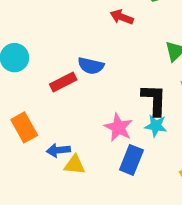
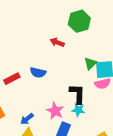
red rectangle: (63, 82) -> (12, 79), moved
blue arrow: (58, 150) -> (27, 119), moved, turned -32

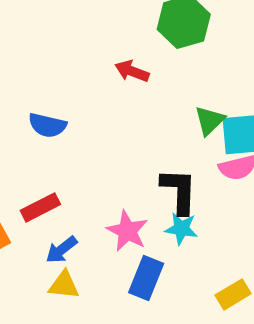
blue semicircle: (38, 73) -> (47, 125), moved
red rectangle: (12, 79) -> (40, 207), moved

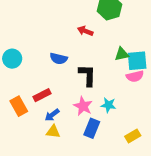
green triangle: (210, 121) -> (122, 54), turned 32
blue semicircle: (47, 125) -> (59, 59), moved
black L-shape: (179, 191) -> (87, 75), moved

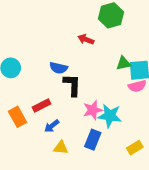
black L-shape: (87, 75) -> (72, 85), moved
cyan star: (108, 105) -> (110, 116), size x1.5
pink star: (83, 106) -> (93, 110), moved, turned 30
yellow triangle: (53, 132) -> (61, 148), moved

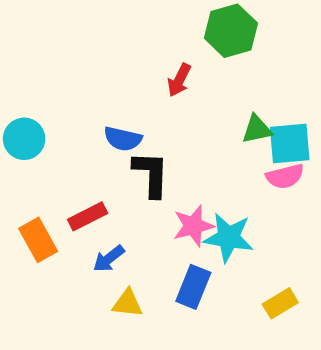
red arrow: (86, 39) -> (179, 80), turned -84

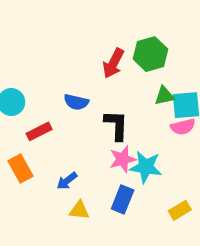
green hexagon: (231, 31) -> (150, 54), moved
red arrow: (179, 80) -> (113, 63), size x1.4
black L-shape: (151, 174) -> (116, 125), moved
red rectangle: (88, 216) -> (39, 131), moved

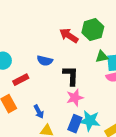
red arrow: (113, 63) -> (69, 36), turned 96
cyan star: (146, 167) -> (90, 121), moved
blue arrow: (67, 181) -> (39, 112), turned -80

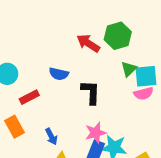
green triangle: (102, 57) -> (129, 69), turned -32
pink star: (75, 98) -> (96, 133), moved

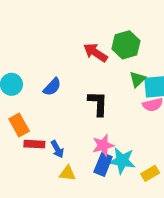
blue semicircle: (59, 74) -> (52, 87), moved, turned -60
red rectangle: (29, 97) -> (34, 144), moved, turned 30
orange rectangle: (15, 127) -> (19, 125), moved

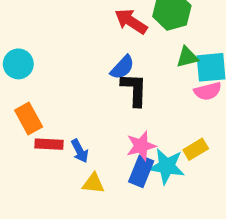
green triangle: (137, 79) -> (187, 57), turned 30
blue semicircle: (52, 87) -> (122, 67), moved
yellow rectangle: (150, 173) -> (196, 149), moved

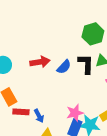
red arrow: (131, 21) -> (40, 62), moved, turned 138
black L-shape: (134, 90) -> (86, 64), moved

